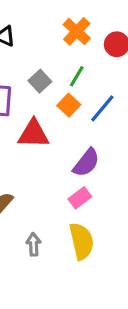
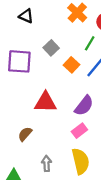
green line: (77, 76) -> (90, 43), moved
red triangle: (34, 134) -> (45, 102), moved

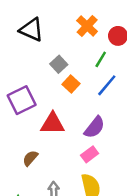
black triangle: (26, 16) -> (31, 30), size x1.5
purple square: (19, 61) -> (22, 100), moved, turned -30
orange square: (72, 65) -> (71, 84), moved

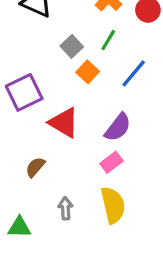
green line: (101, 59) -> (108, 40), moved
red triangle: (52, 124) -> (64, 123), turned 30

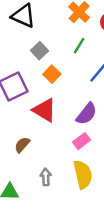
gray square: (72, 46) -> (39, 51), moved
orange square: (88, 72) -> (52, 74), moved

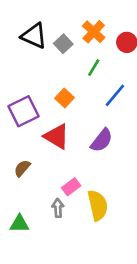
gray square: (39, 51) -> (63, 44), moved
pink rectangle: (82, 141) -> (71, 187), moved
brown semicircle: (22, 145) -> (22, 168), moved

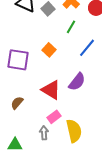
purple square: (23, 111) -> (18, 60), turned 35
red triangle: (57, 136) -> (51, 90), moved

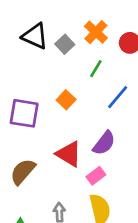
brown semicircle: (17, 103) -> (23, 172), size x1.5
pink rectangle: (54, 117) -> (96, 176), moved

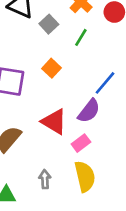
gray square: (65, 44) -> (49, 24), moved
blue line: (118, 97) -> (105, 83), moved

